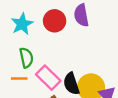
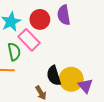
pink rectangle: (48, 78) -> (29, 40), moved

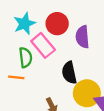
purple semicircle: (64, 15) -> (82, 37), moved
black semicircle: (54, 76) -> (69, 73), moved

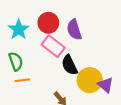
pink rectangle: (43, 45) -> (53, 46), moved
green semicircle: (25, 57) -> (16, 61), moved

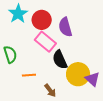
cyan star: (19, 29) -> (18, 14), moved
orange line: (22, 80) -> (29, 75), moved

